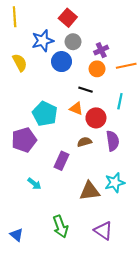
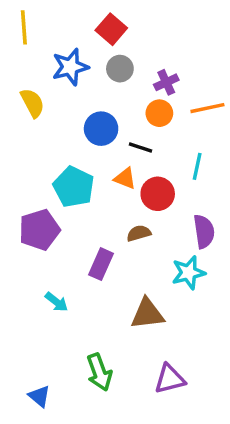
blue circle: (62, 62) -> (101, 129), moved
purple semicircle: (113, 141) -> (204, 232), moved
cyan star: (115, 183) -> (189, 273), moved
purple triangle: (103, 231) -> (170, 379), turned -48
blue triangle: (17, 235) -> (39, 396), moved

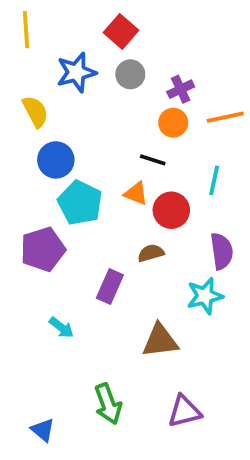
blue circle: (101, 129) -> (56, 160), moved

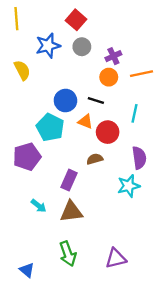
blue circle: (56, 160) -> (65, 101), moved
brown triangle: (160, 341) -> (71, 212), moved

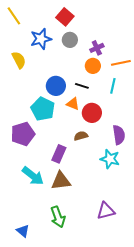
yellow line: (16, 19) -> (14, 16), turned -30
cyan line: (134, 113) -> (113, 86), moved
cyan star: (129, 186) -> (110, 159), turned 30
cyan arrow: (39, 206) -> (33, 176), size x1.6
purple triangle: (116, 258) -> (106, 211), moved

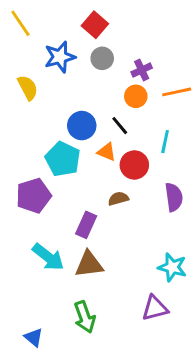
black line: (82, 86) -> (120, 126), turned 32
cyan line: (113, 86) -> (165, 142), moved
cyan star: (110, 159) -> (172, 267), moved

